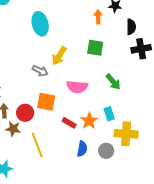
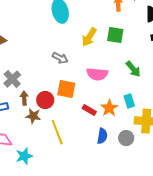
yellow arrow: (59, 56) -> (89, 37), moved

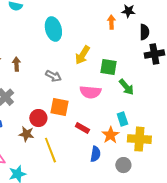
green square: (115, 35) -> (108, 67), moved
brown arrow: (24, 98) -> (16, 64), moved
orange star: (109, 108) -> (110, 135), moved
gray circle: (126, 138) -> (123, 165), moved

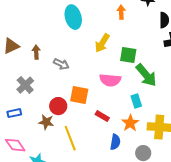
orange arrow: (111, 22) -> (121, 12), moved
gray arrow: (53, 76) -> (61, 64), moved
green arrow: (126, 87) -> (146, 75), size x1.4
cyan rectangle: (122, 119) -> (136, 101), moved

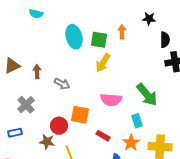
green square: (128, 55) -> (99, 40), moved

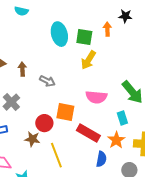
black star: (149, 19) -> (125, 16), moved
red rectangle: (103, 136) -> (88, 133), size x1.6

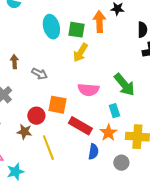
orange arrow: (107, 29) -> (99, 22), size x1.5

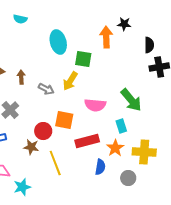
green square: (76, 30) -> (83, 59), moved
yellow arrow: (80, 53) -> (70, 81), moved
red rectangle: (80, 126) -> (87, 141), turned -45

